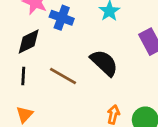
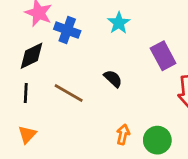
black semicircle: (104, 63) -> (113, 79), size x0.6

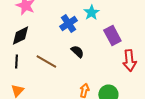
cyan star: (119, 23) -> (91, 13), moved
blue cross: (67, 30) -> (68, 24), moved, turned 36

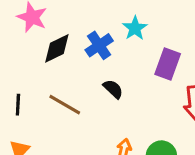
black diamond: (20, 36) -> (57, 48), moved
purple rectangle: (112, 36) -> (168, 64), turned 48

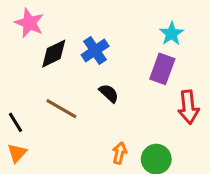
cyan star: (135, 28) -> (172, 34), moved
black line: (18, 105) -> (15, 122), moved, turned -35

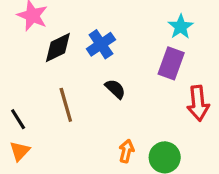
brown line: (61, 109) -> (66, 105), turned 44

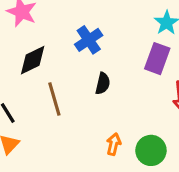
black diamond: (58, 47) -> (33, 60), moved
black semicircle: (115, 89) -> (103, 83), turned 60

